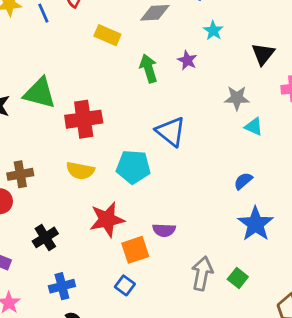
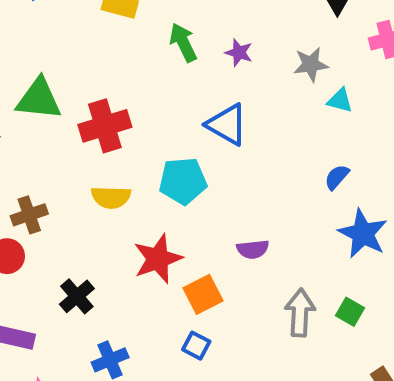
purple star: (187, 60) -> (239, 53), moved
purple semicircle: (164, 230) -> (253, 249), moved

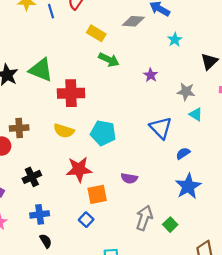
green arrow: (183, 42) -> (109, 60), moved, turned 126
blue triangle: (227, 125) -> (161, 128), moved

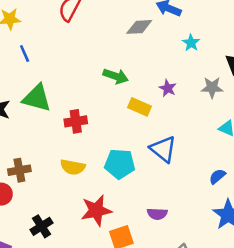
blue line: (51, 11) -> (25, 53), moved
yellow rectangle: (96, 33) -> (139, 107), moved
gray star: (186, 92) -> (212, 87), moved
red cross: (71, 93) -> (76, 121), size x0.7
blue triangle: (161, 128) -> (163, 149), moved

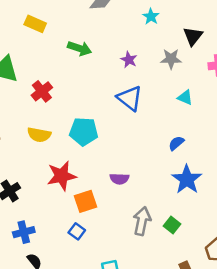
yellow rectangle: (139, 107) -> (35, 24), moved
red cross: (76, 121) -> (42, 91), turned -30
blue triangle: (163, 149) -> (130, 98), moved

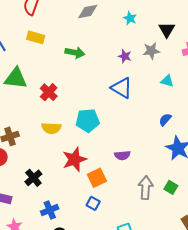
purple star: (129, 60) -> (125, 56), moved

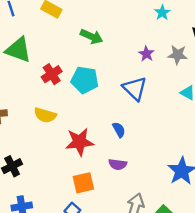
cyan pentagon: (88, 120) -> (85, 80), moved
blue semicircle: (165, 120) -> (119, 130), moved, turned 96
red star: (74, 159) -> (79, 142), moved

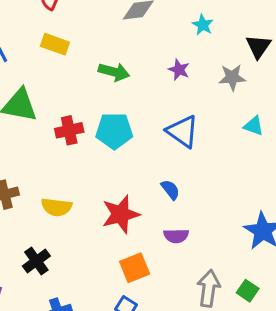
purple star: (146, 54) -> (179, 70), moved
red cross: (52, 74) -> (69, 130), turned 30
yellow semicircle: (45, 115) -> (57, 207), moved

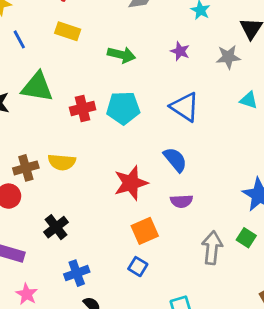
blue semicircle: (170, 190) -> (175, 160), size x1.4
yellow semicircle: (57, 207) -> (62, 162), moved
green square: (248, 291) -> (246, 238), moved

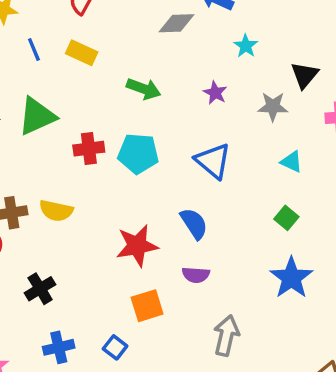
blue line: (19, 39) -> (34, 50), moved
green triangle: (37, 87) -> (37, 116), turned -40
green square: (246, 238) -> (286, 218), moved
blue square: (138, 267) -> (115, 347), moved

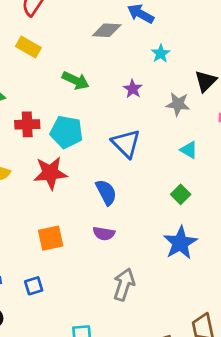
red star: (137, 246) -> (50, 173), moved
orange square: (147, 306) -> (51, 238), moved
blue square: (115, 347) -> (34, 286), turned 30

